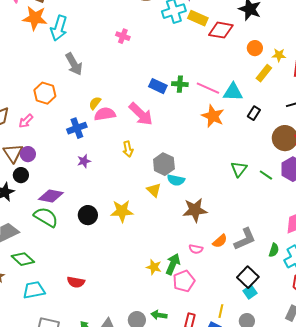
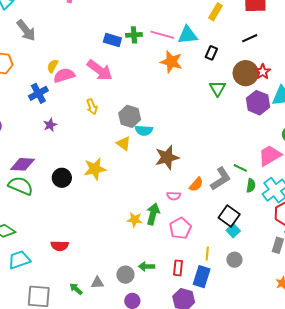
green triangle: (239, 169) -> (218, 88), moved
green line: (266, 175) -> (240, 168), moved
pink pentagon: (184, 281) -> (180, 228), moved

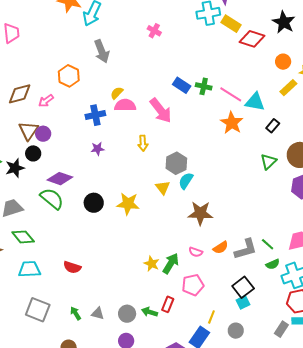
cyan semicircle: (144, 130) -> (186, 181), turned 102
green semicircle: (251, 186) -> (273, 264), turned 40
red rectangle: (178, 268) -> (168, 304), moved

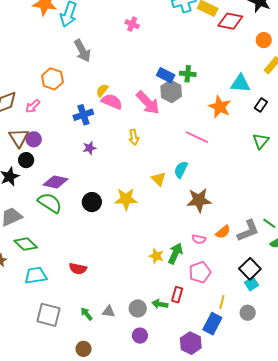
pink line: (231, 94) -> (197, 137), moved
pink semicircle: (125, 105) -> (112, 102), turned 30
gray hexagon: (176, 163) -> (171, 91), moved

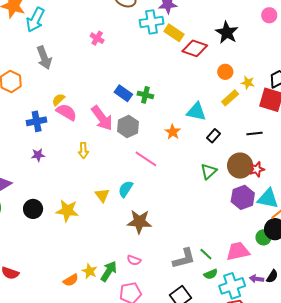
gray hexagon: (171, 91) -> (128, 126), moved
orange star: (220, 107) -> (173, 132), size x0.7
orange semicircle: (223, 232) -> (71, 280), moved

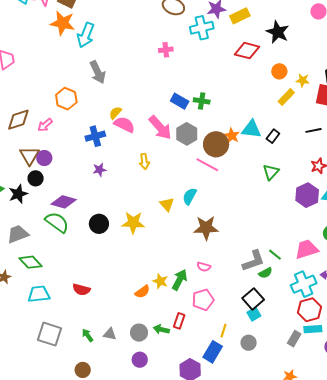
yellow rectangle: (174, 33) -> (240, 16), moved, turned -54
pink cross: (97, 38) -> (166, 50), moved, turned -32
cyan triangle: (196, 112) -> (251, 129), moved
brown circle: (240, 166) -> (216, 144), moved
green semicircle: (211, 274) -> (265, 273), moved

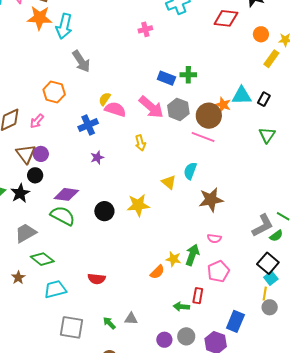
yellow line: (223, 331) -> (265, 294), moved
gray circle: (139, 333) -> (186, 336), moved

